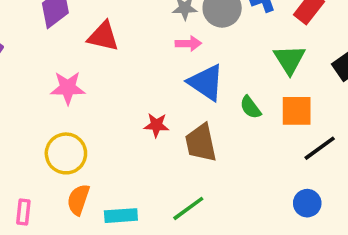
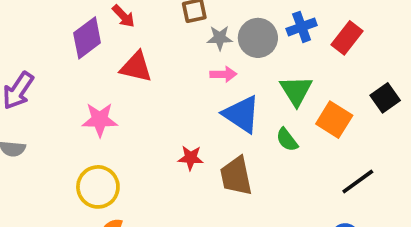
green triangle: (289, 59) -> (296, 91), moved
orange square: (297, 111) -> (334, 120), moved, turned 32

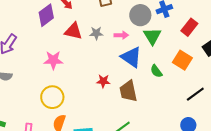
gray star: (220, 38) -> (96, 33), moved
red rectangle: (347, 38) -> (189, 27), moved
green triangle: (296, 91) -> (152, 36), moved

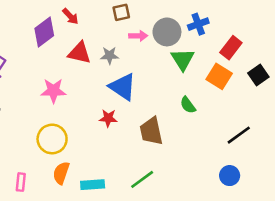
pink arrow: (121, 35) -> (138, 36), moved
blue triangle: (131, 57) -> (123, 87), moved
orange square: (182, 60) -> (219, 76), moved
red star: (103, 81) -> (108, 118), moved

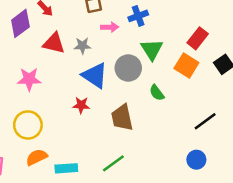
blue cross: (198, 24) -> (138, 16), moved
gray circle: (167, 32) -> (128, 68), moved
orange semicircle: (61, 173) -> (37, 157), turned 45

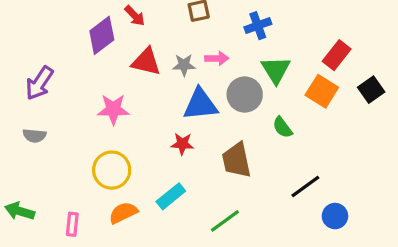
pink arrow: (110, 27) -> (217, 58), moved
blue triangle: (95, 75) -> (200, 104), turned -40
black line: (205, 121) -> (305, 186), moved
cyan rectangle: (66, 168) -> (171, 196), moved, turned -35

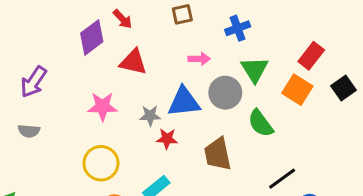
gray star: (184, 65) -> (150, 116), moved
green semicircle: (282, 127) -> (261, 123), size x1.4

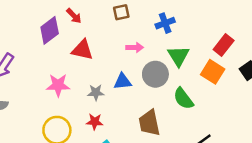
blue triangle: (184, 102) -> (123, 81), size x0.7
red star: (167, 139) -> (95, 122), moved

